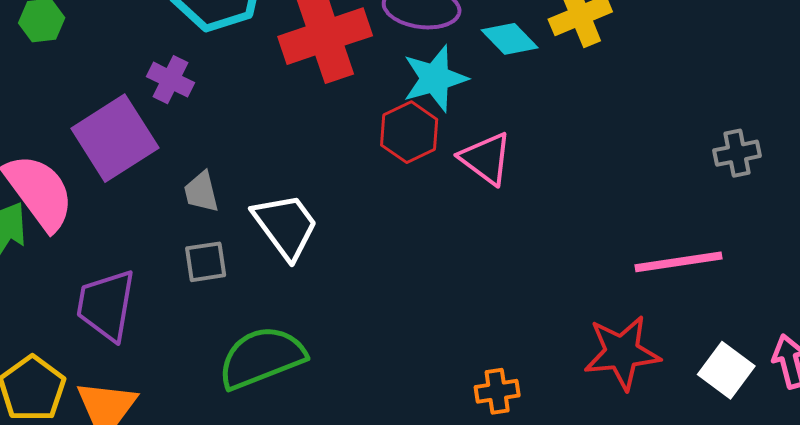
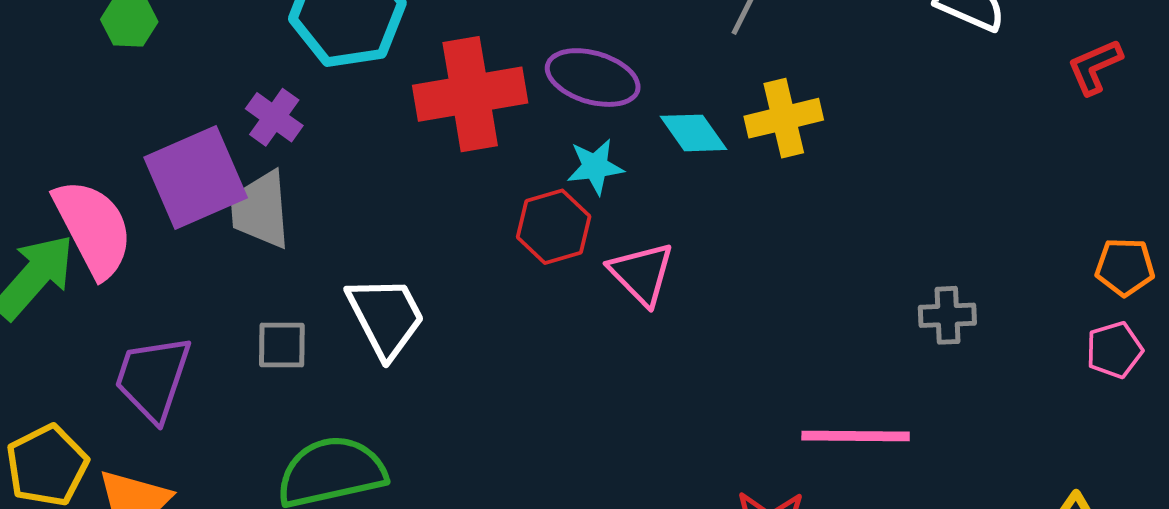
cyan star: (435, 78) -> (595, 167), size x0.7
gray trapezoid: (201, 192) -> (260, 210), moved, size x1.5

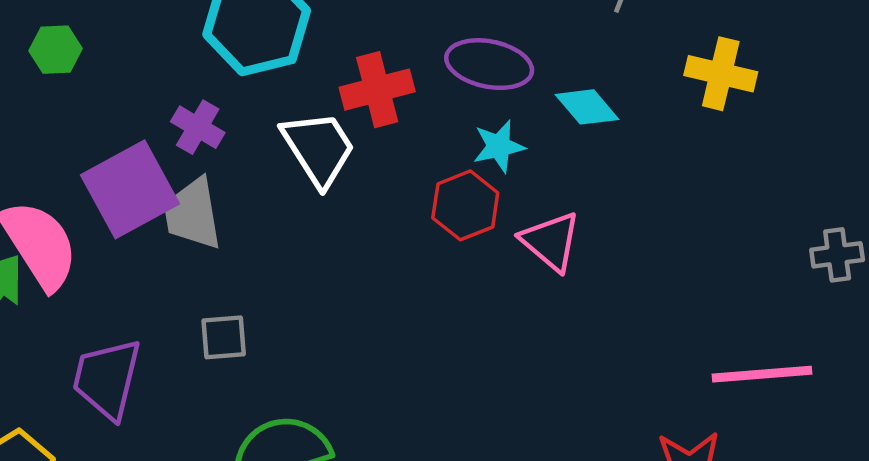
red cross: (470, 94) -> (377, 90), size x0.7
yellow cross: (784, 118) -> (721, 74), moved, turned 32
white trapezoid: (386, 317) -> (319, 148), moved

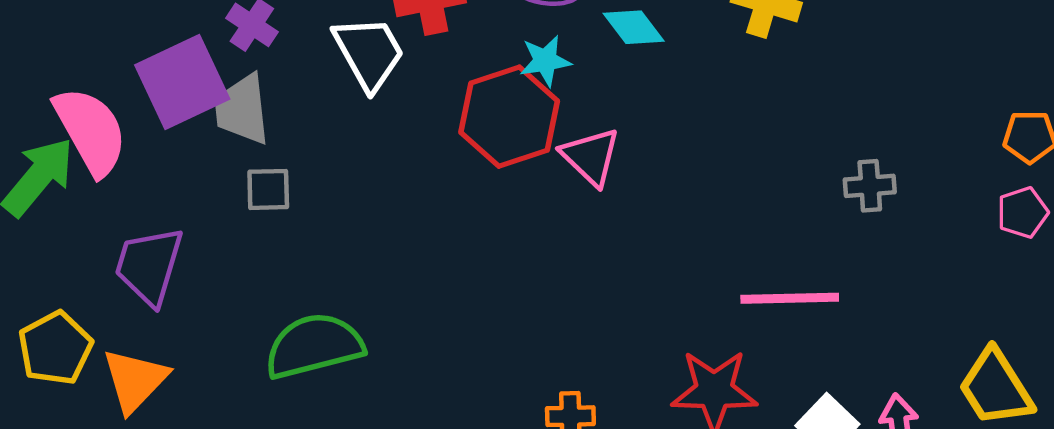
red hexagon: (465, 205) -> (509, 117), size x1.5
gray square: (224, 337) -> (268, 189), moved

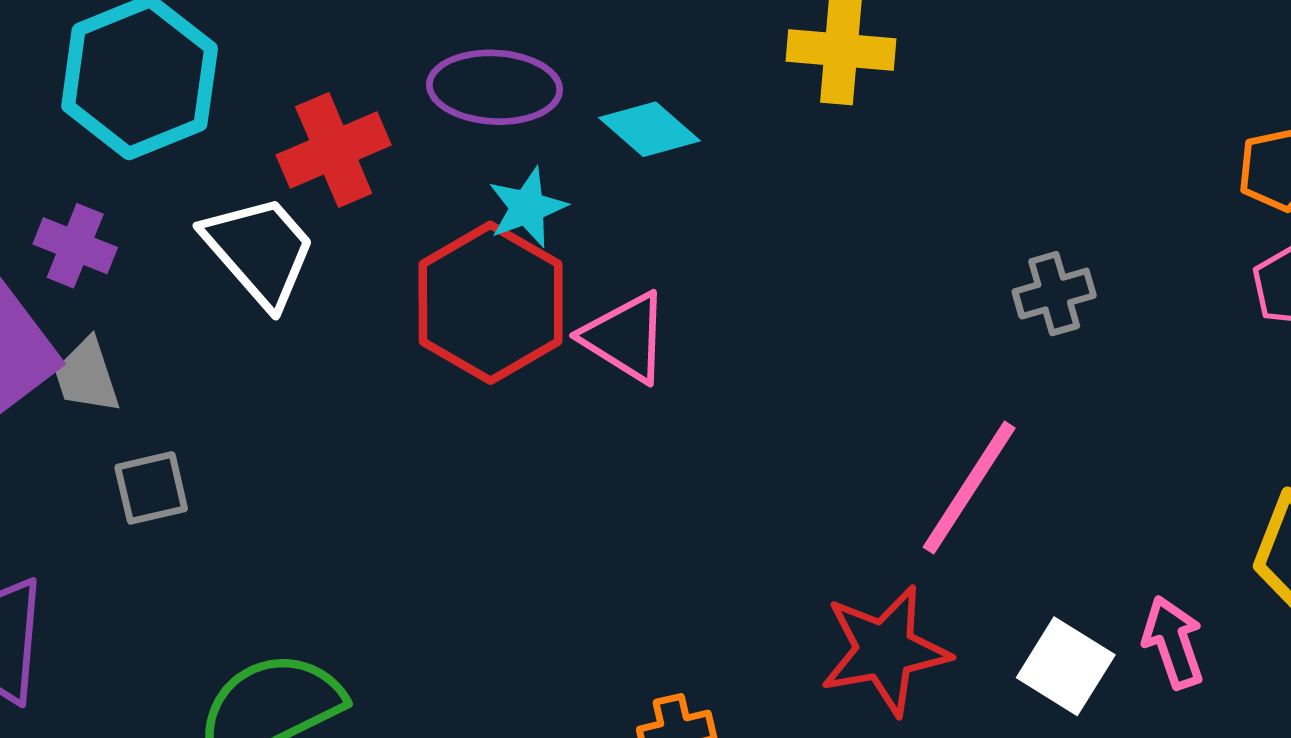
gray trapezoid: (242, 109) -> (87, 376), size x0.7
pink line: (790, 298) -> (969, 488), turned -44

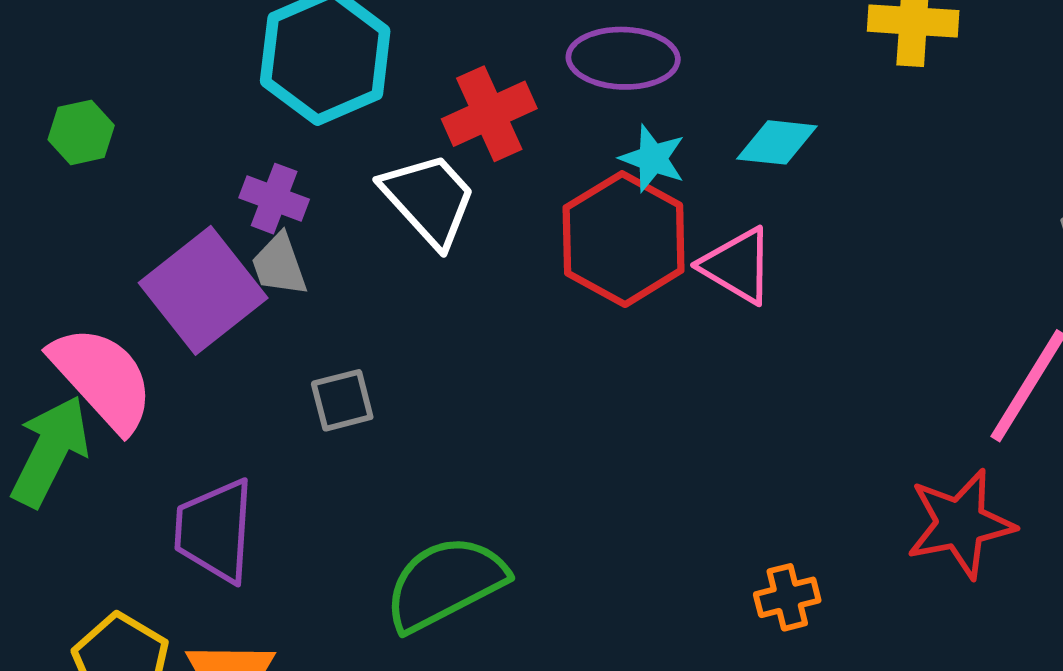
cyan diamond: (650, 129) -> (777, 142), moved, turned -34
cyan star: (527, 207) -> (653, 158), turned -30
gray trapezoid: (87, 376) -> (279, 265), moved

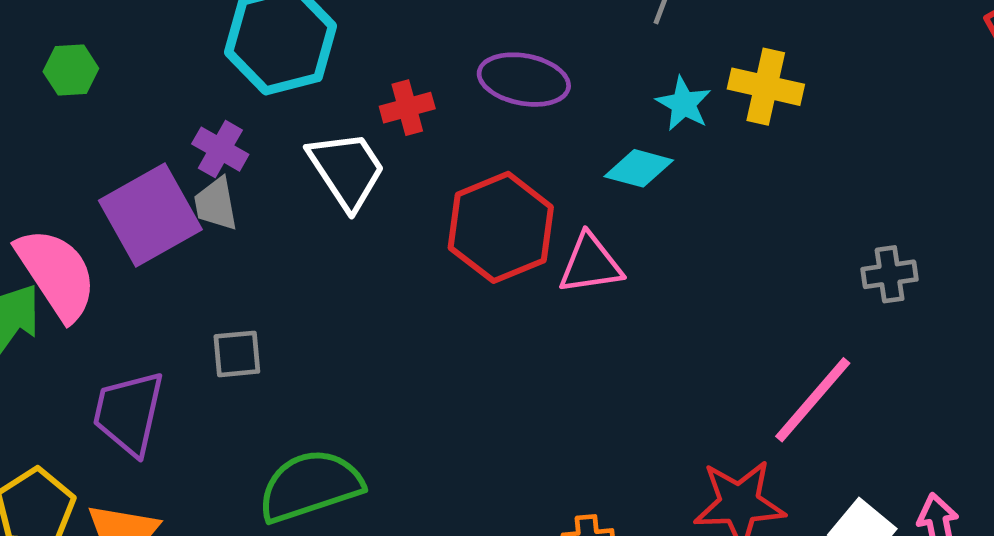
red cross: (489, 114) -> (407, 108), size x0.7
cyan star: (653, 158) -> (684, 104), moved
pink triangle: (737, 266) -> (590, 264), turned -48
gray square: (342, 400) -> (237, 354), moved

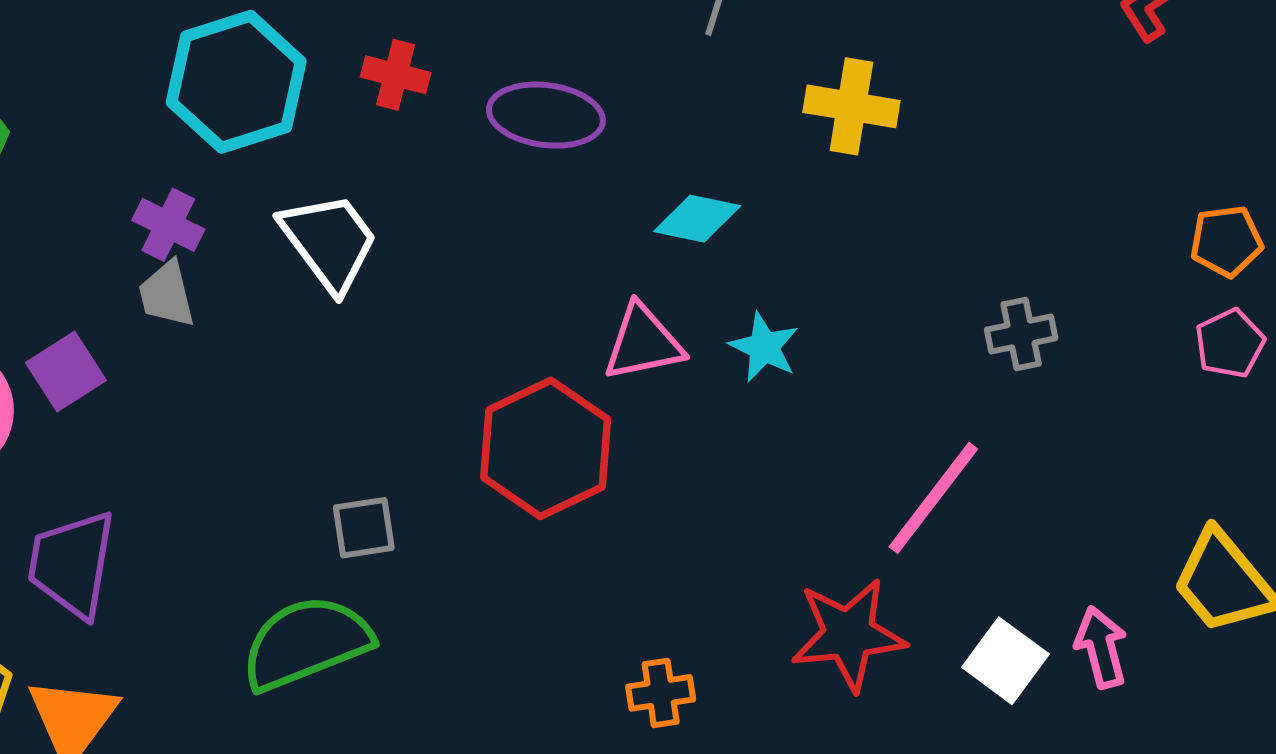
cyan star: (684, 104) -> (764, 347), moved
red cross: (407, 108) -> (396, 75), moved, turned 33
purple square: (150, 215) -> (66, 371), moved, size x0.6
red hexagon: (501, 227) -> (546, 448), moved
gray square: (237, 354) -> (364, 528), moved

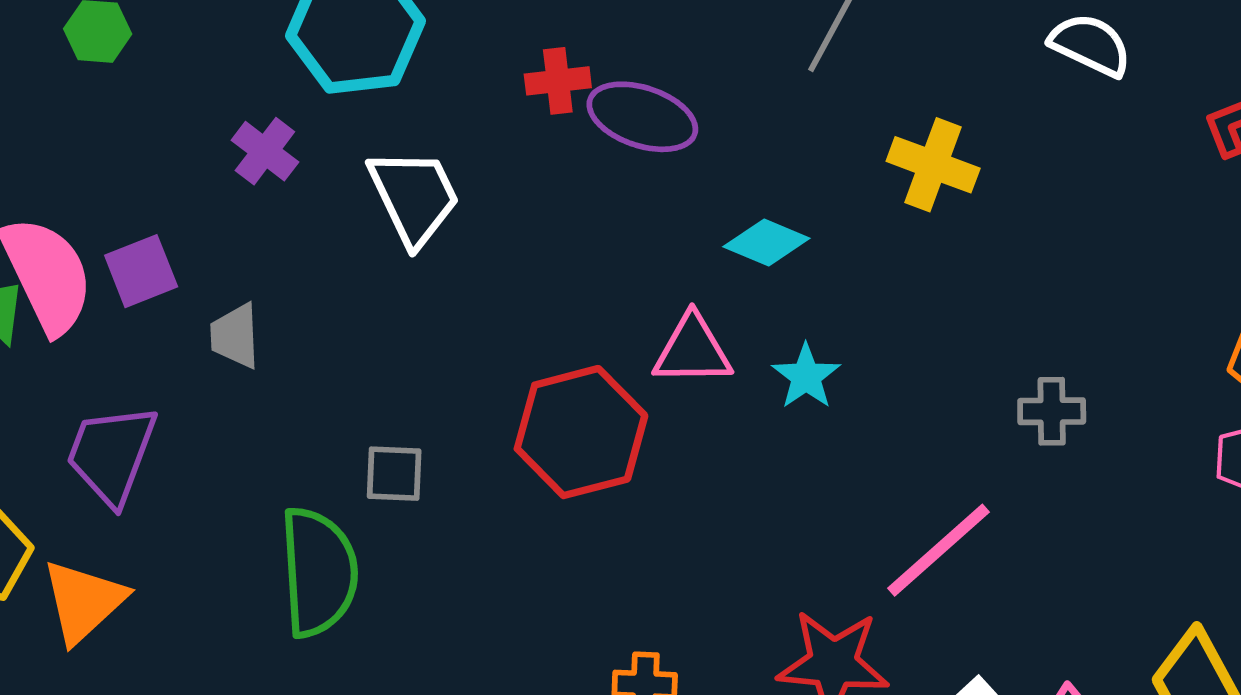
red cross: (396, 75) -> (558, 81), moved, turned -32
gray trapezoid: (167, 294) -> (235, 336), moved
green semicircle: (306, 643) -> (318, 572), turned 97

